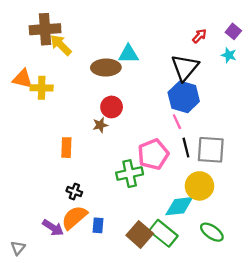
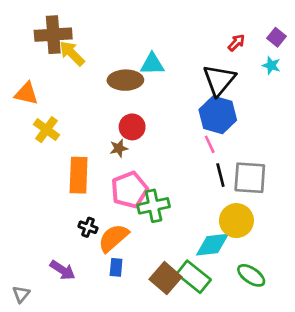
yellow cross: (42, 88) -> (47, 130), moved, turned 35
orange rectangle: (66, 148) -> (79, 175), size x1.5
pink pentagon: (153, 154) -> (129, 190), moved
orange semicircle: (74, 217) -> (113, 238), moved

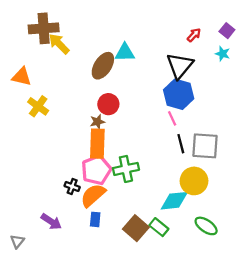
brown ellipse: (125, 80) -> (103, 66), turned -56
orange rectangle: (79, 175) -> (97, 144), moved
pink pentagon: (129, 190) -> (96, 170), moved
green rectangle: (194, 277) -> (159, 227), size x0.7

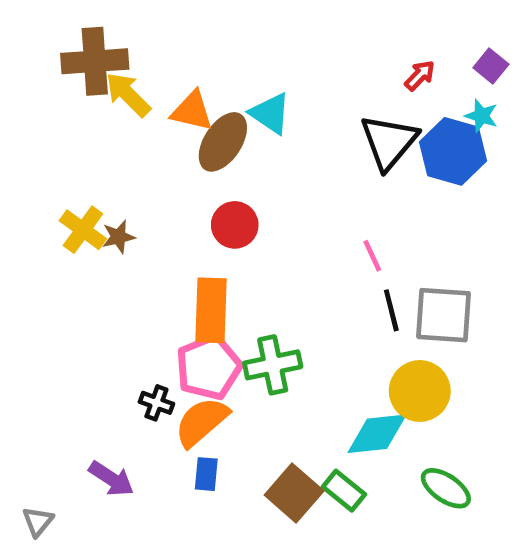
cyan triangle: (125, 53) -> (270, 113), turned 35
orange triangle: (22, 77) -> (192, 111), moved
blue hexagon: (179, 94) -> (453, 151), moved
brown star: (97, 122) -> (118, 237), moved

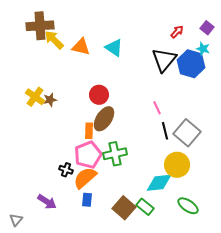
brown ellipse: (223, 142) -> (104, 119), moved
orange rectangle: (211, 310) -> (89, 131), size x0.6
gray square: (443, 315) -> (187, 133), turned 36

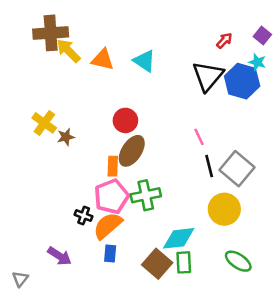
brown star: (50, 100) -> (66, 137), moved
cyan diamond: (159, 183) -> (179, 238), moved
green rectangle: (145, 207) -> (184, 262), turned 48

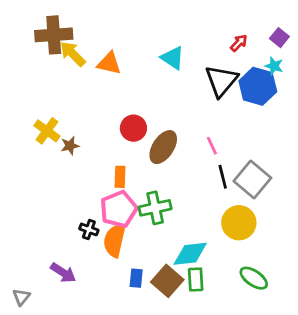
cyan triangle: (144, 61) -> (173, 58), moved
brown ellipse: (132, 151) -> (163, 147), moved
orange semicircle: (108, 226) -> (115, 240), turned -36
blue rectangle: (110, 254) -> (136, 278), moved

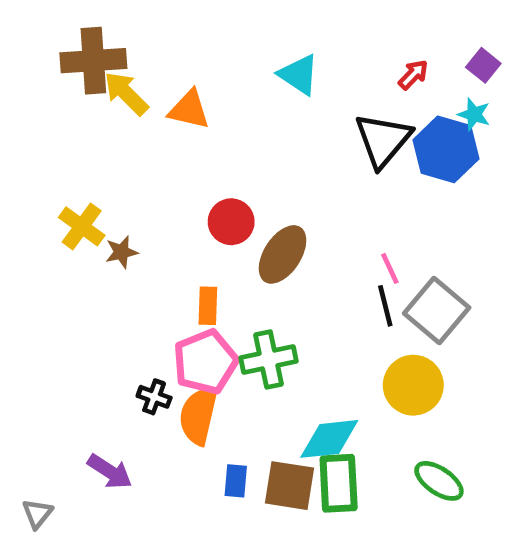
cyan triangle: (173, 58) -> (299, 75), moved
pink line: (212, 146) -> (390, 268), moved
green rectangle: (196, 279) -> (339, 483), size x1.4
brown square: (167, 281) -> (290, 486), turned -32

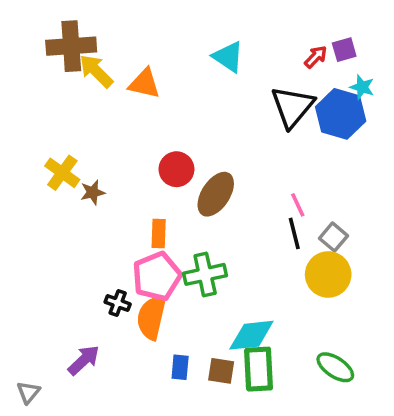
purple square: (483, 65) -> (344, 50), moved, turned 35
gray square: (437, 310) -> (333, 237), size x0.6
yellow circle: (413, 385) -> (328, 274), moved
purple arrow: (110, 472) -> (84, 360), turned -76
brown square: (290, 486) -> (221, 371), size x0.7

